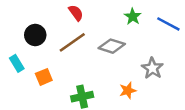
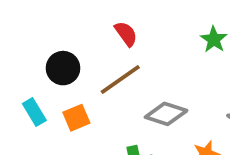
gray diamond: (112, 46) -> (166, 114), moved
orange square: (44, 77) -> (76, 118), moved

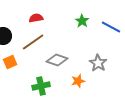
red semicircle: (126, 34) -> (36, 18), turned -64

